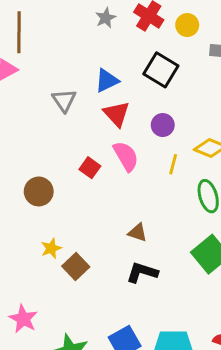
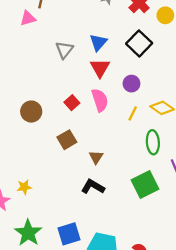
blue triangle: (107, 81) -> (98, 42), turned -36
brown triangle: (138, 233) -> (96, 157), turned 32
yellow star: (51, 248) -> (24, 187), moved
brown square: (76, 267) -> (67, 140), moved

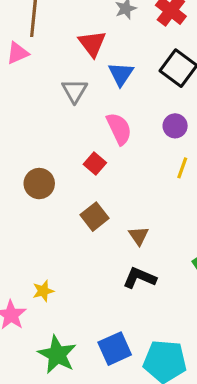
red triangle: (100, 68) -> (92, 44), moved
pink semicircle: (100, 100) -> (119, 129), moved

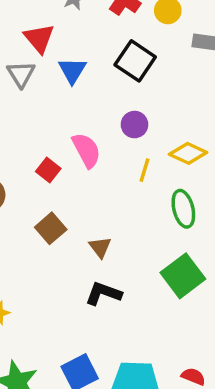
gray triangle: (75, 91) -> (21, 74), moved
pink semicircle: (119, 129) -> (86, 150), moved

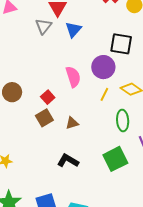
black square: (135, 61) -> (121, 44), moved, turned -35
purple circle: (134, 125) -> (103, 67), size x1.5
red square: (48, 170) -> (48, 97), moved
brown triangle: (100, 247) -> (72, 123), moved, turned 40

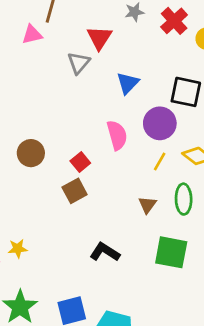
blue triangle: (73, 30) -> (128, 83), moved
brown triangle: (72, 123) -> (147, 205), moved, turned -40
green square: (115, 159) -> (171, 252), turned 35

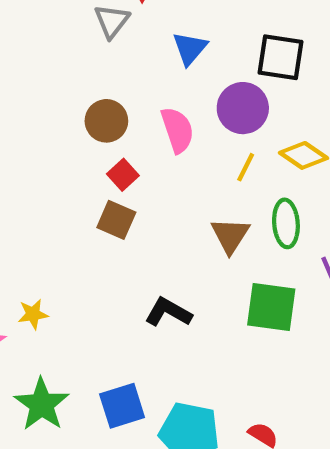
brown circle: (31, 153) -> (106, 121), moved
brown square: (75, 191) -> (116, 220), turned -35
brown triangle: (147, 205) -> (230, 235), size x1.4

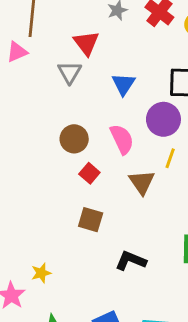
brown square: (116, 220) -> (91, 220), moved
brown triangle: (230, 235) -> (142, 182), moved

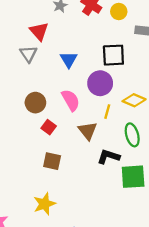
black L-shape: (131, 261) -> (109, 157), moved
yellow star: (41, 273) -> (44, 204), moved, size x1.5

